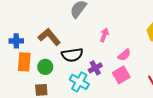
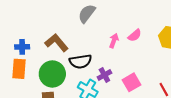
pink semicircle: (124, 55) -> (135, 35), moved
orange rectangle: (24, 62) -> (19, 69), moved
green circle: (45, 67) -> (52, 74), size x1.6

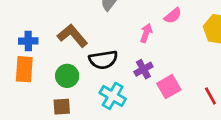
pink semicircle: (135, 35) -> (173, 16), moved
green circle: (52, 74) -> (67, 76), size x0.7
purple cross: (104, 75) -> (143, 69), moved

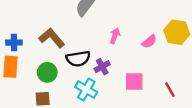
pink semicircle: (173, 16) -> (149, 41), moved
purple cross: (143, 69) -> (102, 67), moved
pink square: (169, 87) -> (134, 82), turned 30

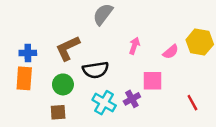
brown L-shape: (52, 38) -> (68, 48), turned -75
purple cross: (102, 67) -> (132, 99), moved
pink square: (134, 82) -> (153, 81), moved

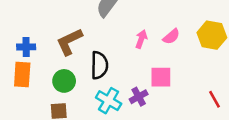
pink semicircle: (171, 52) -> (171, 37), moved
black semicircle: (96, 70) -> (99, 65), turned -80
red line: (192, 103) -> (214, 99), moved

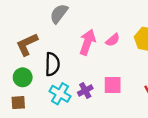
pink arrow: (141, 39) -> (87, 42), size x1.6
pink square: (161, 77) -> (113, 85), moved

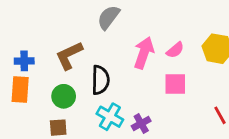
pink square: (113, 85) -> (175, 84), moved
purple cross: (85, 90) -> (141, 123), moved

